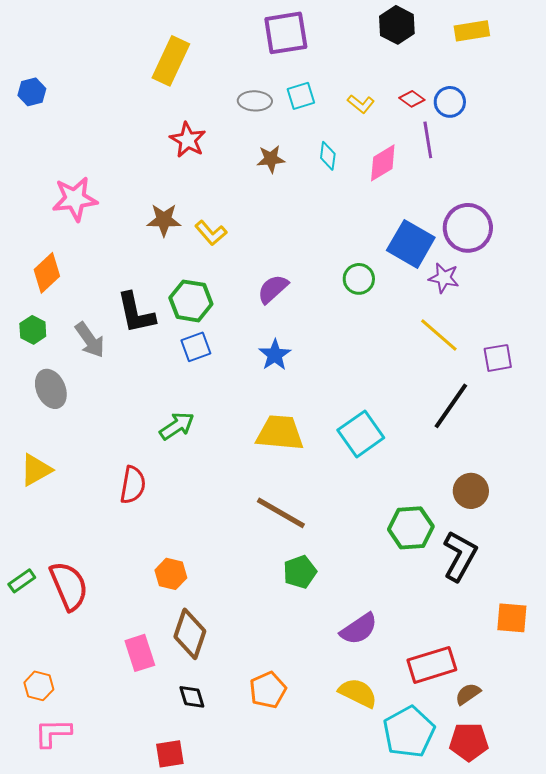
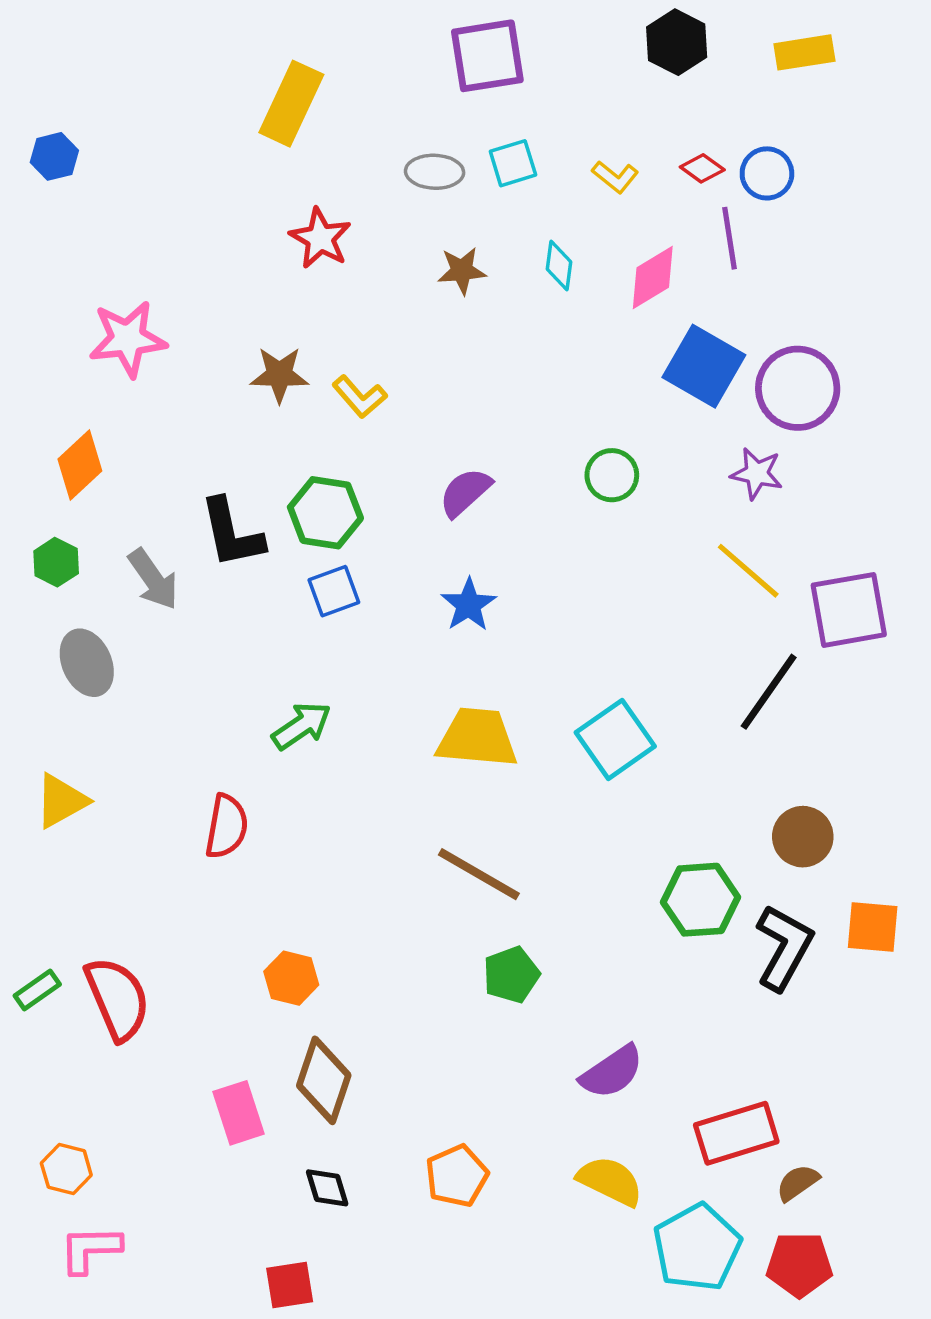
blue square: (411, 244) -> (704, 366), moved
purple square: (498, 358) -> (849, 610), size x1.6
orange square: (512, 618) -> (873, 927), moved

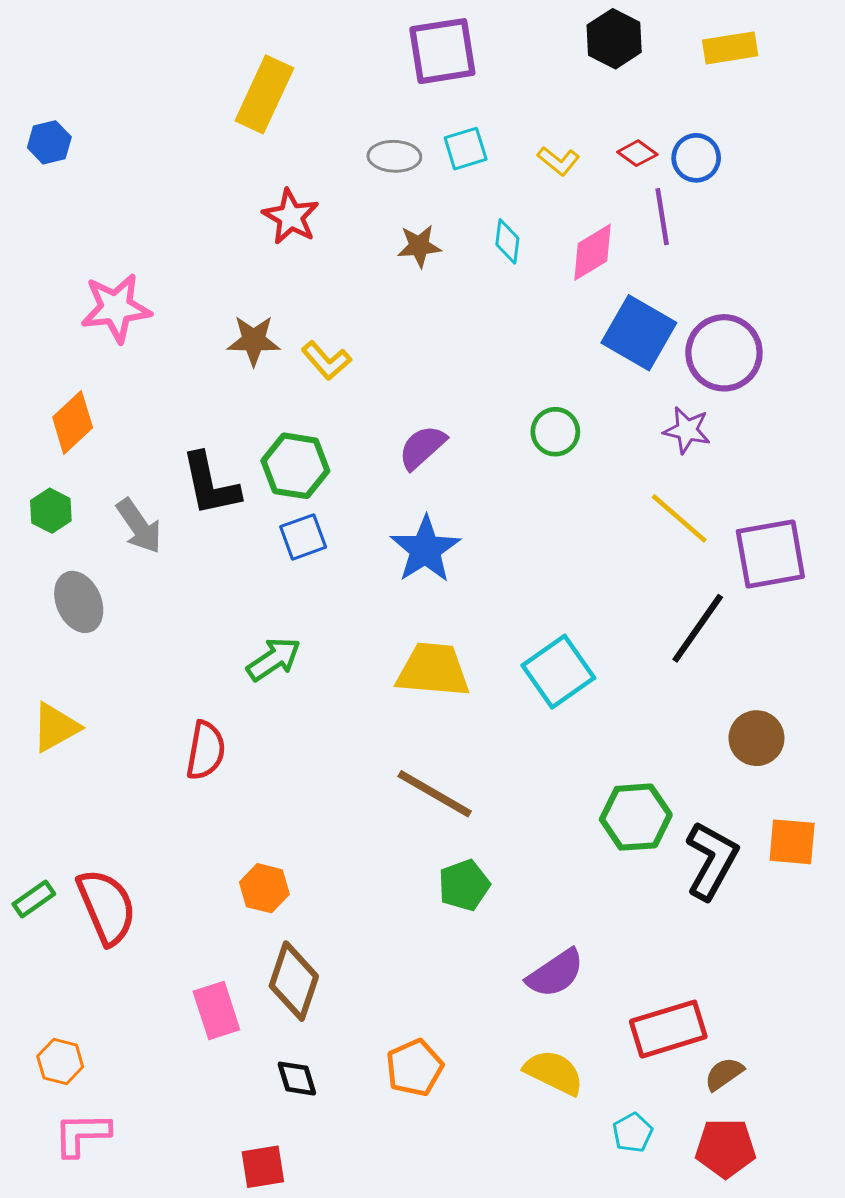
blue star: (469, 605) -> (425, 549), size x1.4
brown circle: (803, 837) -> (756, 738), moved
cyan pentagon: (697, 1247) -> (633, 1133), size x0.5

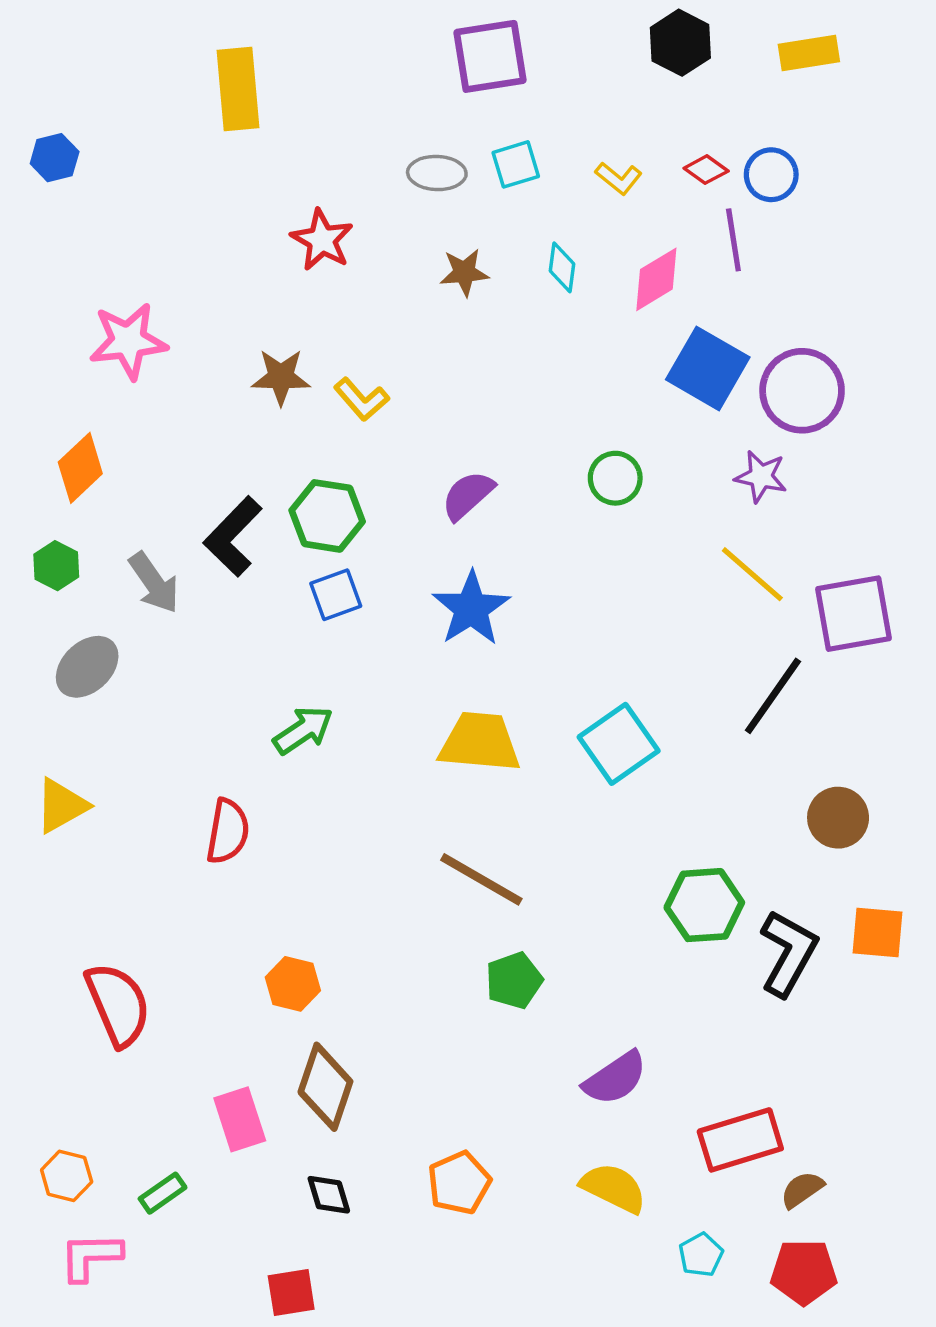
yellow rectangle: (264, 94) -> (238, 89), moved, turned -30
black L-shape: (210, 484) -> (233, 536), turned 56
gray ellipse: (79, 602) -> (87, 667), turned 70
green rectangle: (34, 899) -> (163, 1193), moved

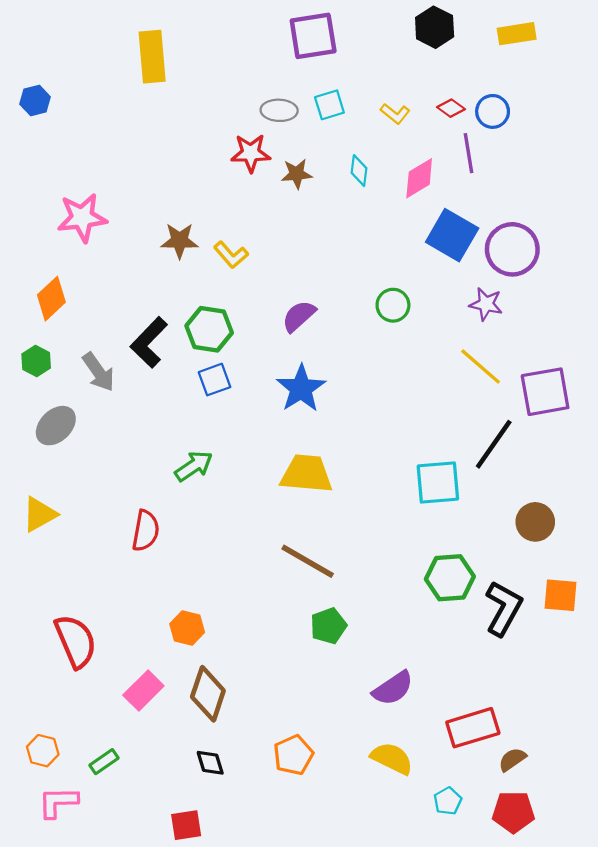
red star: (322, 240) -> (251, 153), moved, turned -30
cyan square: (619, 744) -> (438, 482), moved, turned 30
pink rectangle: (240, 1119) -> (143, 690), moved, turned 63

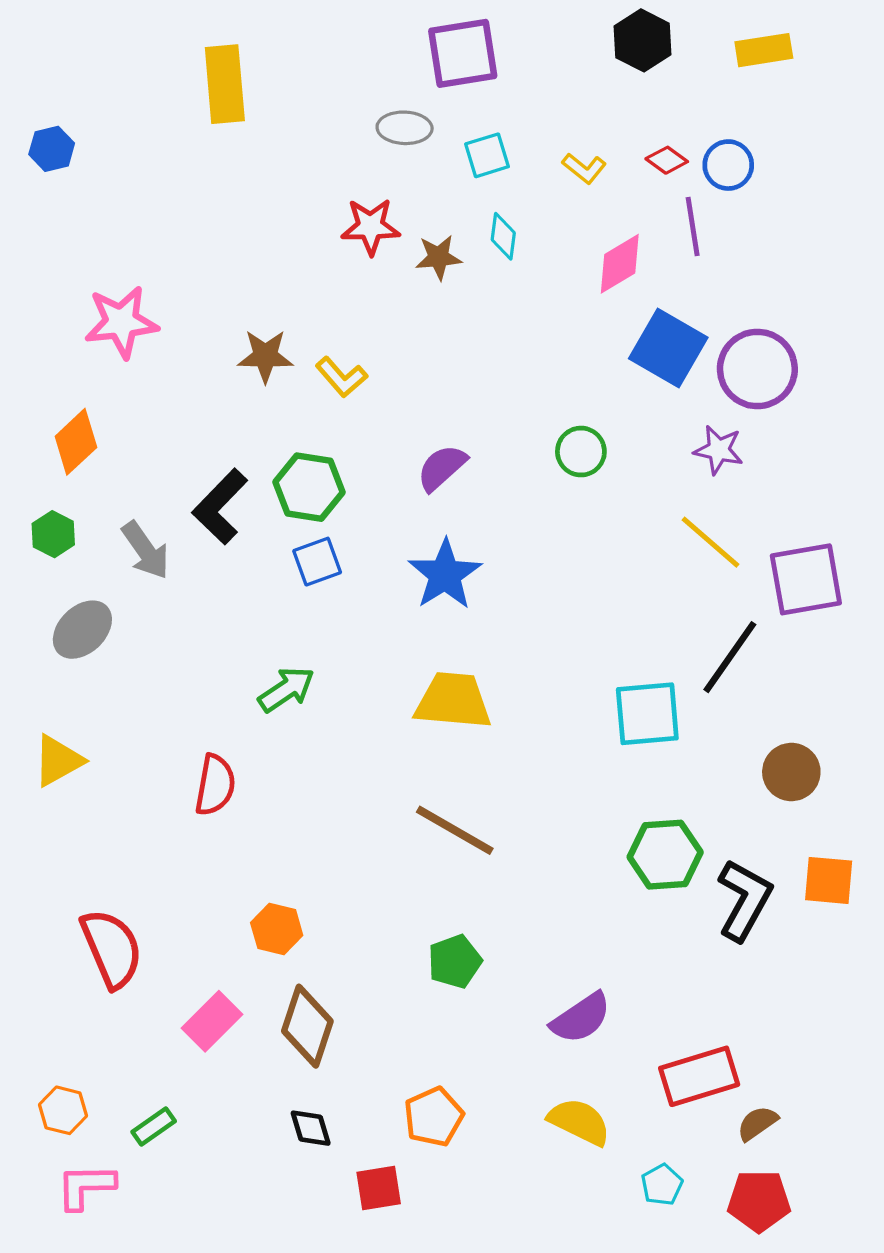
gray ellipse: (279, 110) -> (405, 128), moved
cyan diamond: (359, 171) -> (503, 236), moved
green pentagon: (328, 626) -> (455, 961), moved
red square: (186, 825) -> (379, 1188), moved

